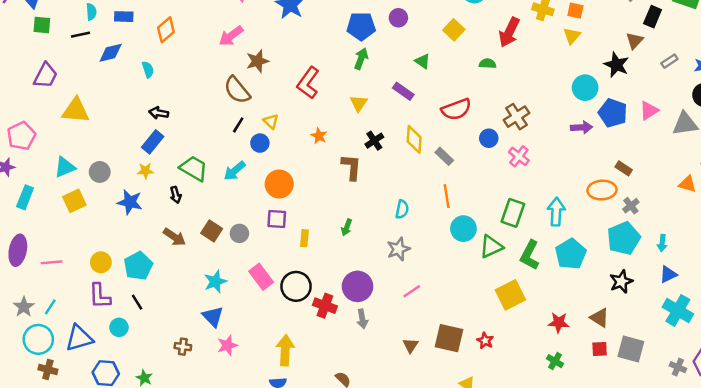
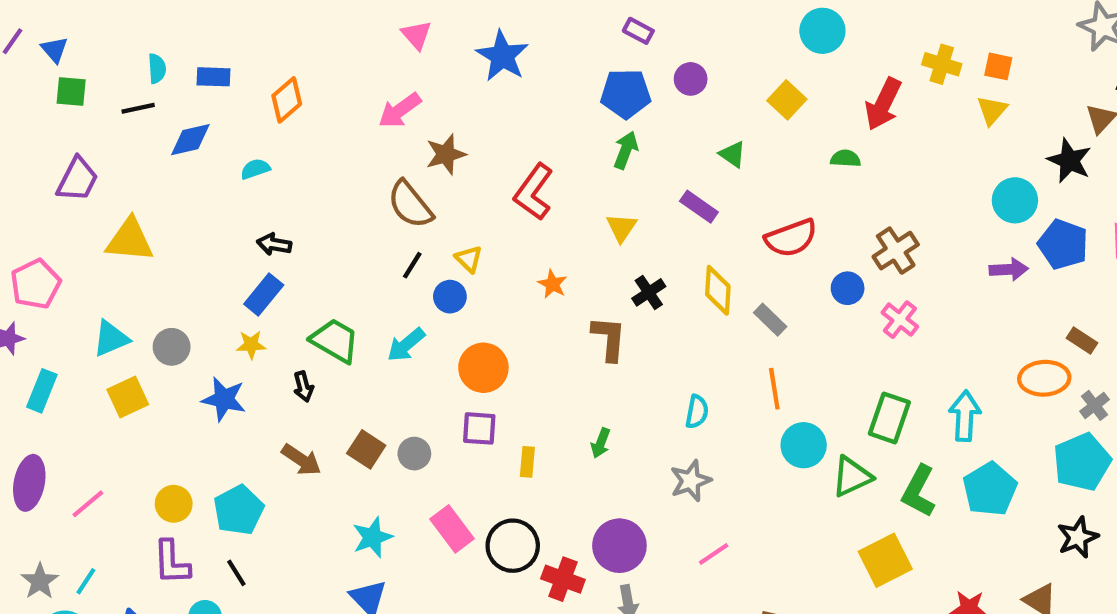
cyan semicircle: (148, 70) -> (255, 169), turned -91
pink line: (52, 262) -> (88, 504), turned -35

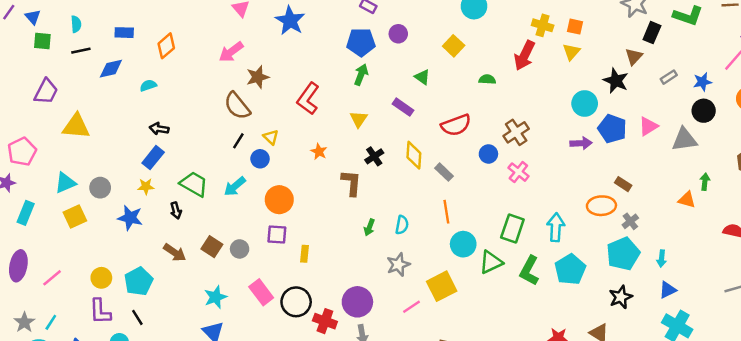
cyan semicircle: (157, 68) -> (76, 24), moved
red arrow: (883, 104) -> (525, 55), moved
green arrow: (601, 443) -> (369, 227), moved
yellow square: (885, 560) -> (442, 286), moved

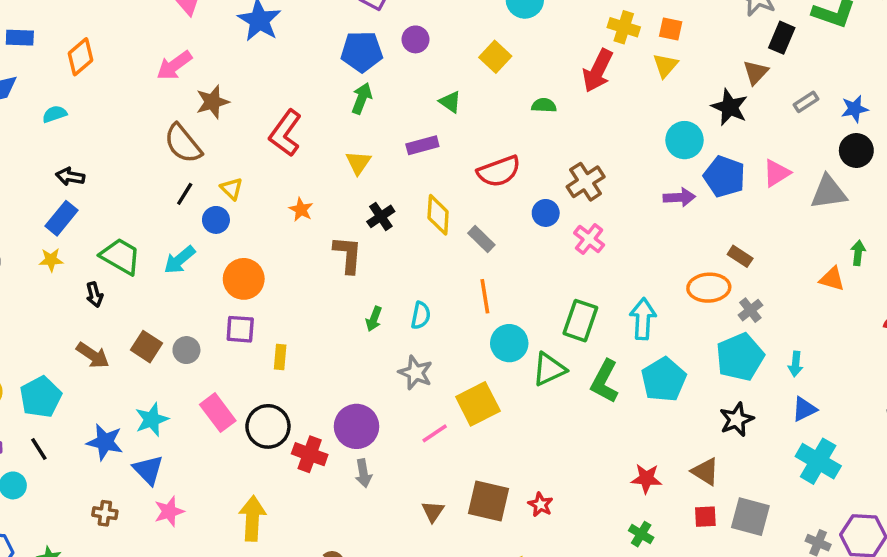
purple rectangle: (403, 107) -> (422, 145), turned -50
blue star: (130, 218) -> (105, 442), moved
gray star: (398, 265) -> (416, 373), turned -30

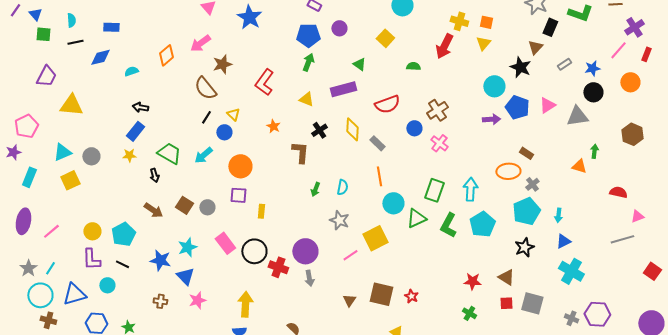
orange diamond: (81, 57) -> (166, 55), moved
purple rectangle: (422, 145) -> (343, 89), size x1.4
yellow triangle: (358, 163) -> (306, 99), turned -42
black line: (39, 449) -> (122, 264), turned -32

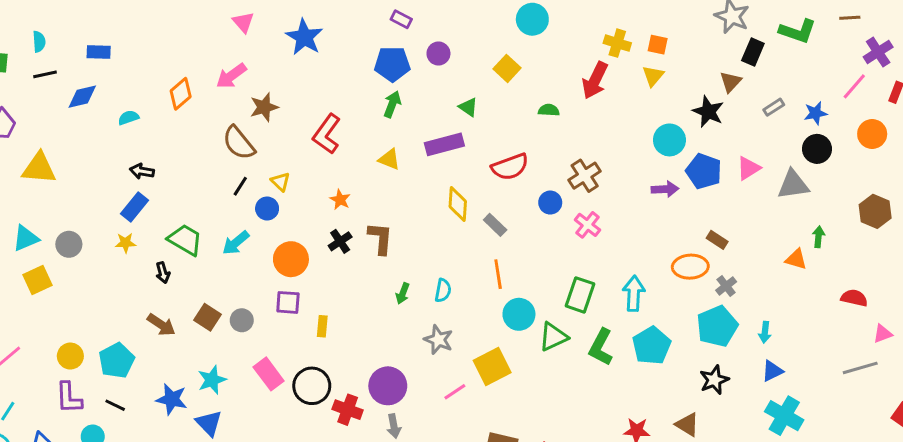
black cross: (319, 130) -> (340, 241), moved

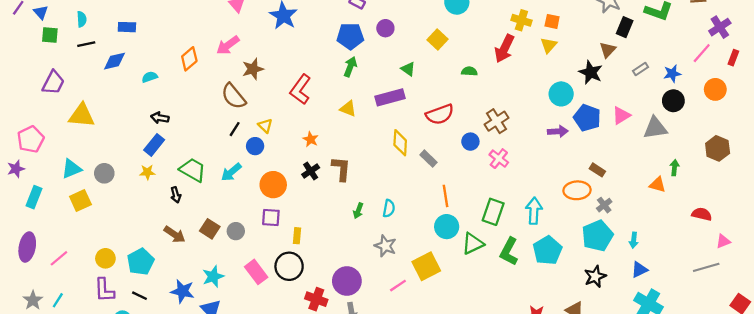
orange line: (498, 274) -> (446, 196), moved
black circle: (312, 386) -> (289, 266), moved

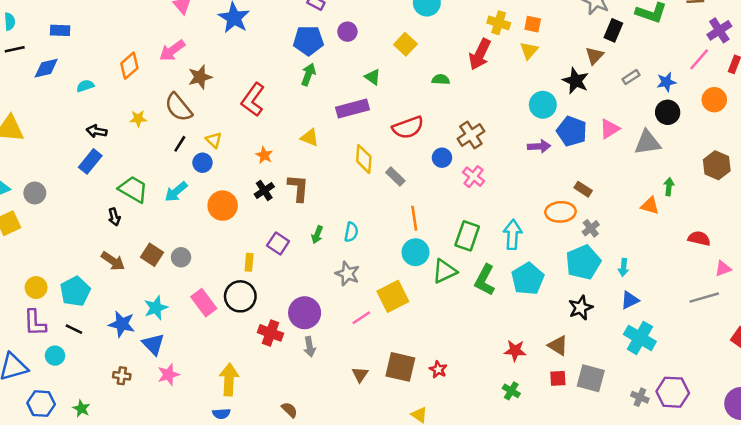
yellow triangle: (348, 109) -> (310, 138), moved
yellow star: (147, 172) -> (138, 119), moved
purple square: (271, 218) -> (278, 243), moved, turned 30

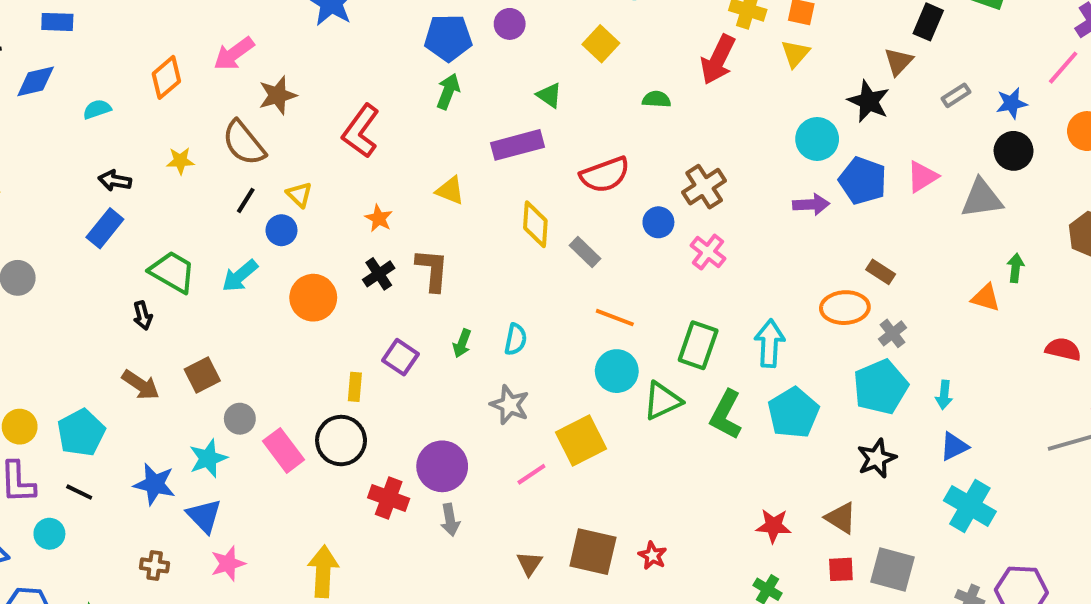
orange line: (414, 218) -> (615, 318), turned -60
brown square: (152, 255) -> (202, 375), turned 30
gray circle: (181, 257) -> (240, 419), moved

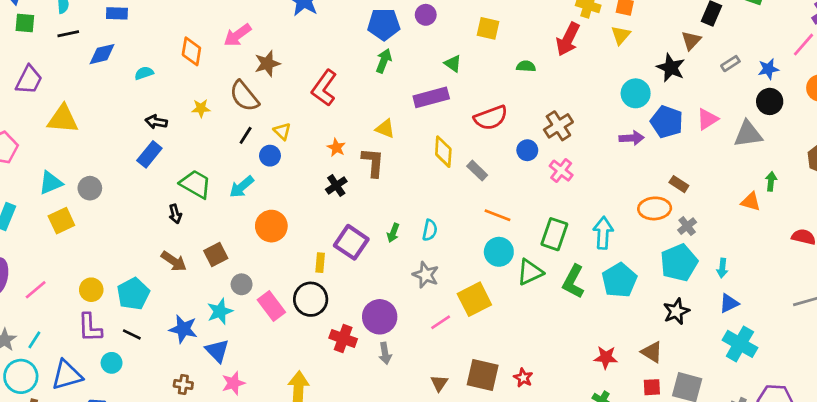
yellow square: (601, 44) -> (488, 28), turned -30
orange diamond: (166, 77) -> (191, 51), turned -40
brown L-shape: (432, 270) -> (373, 162), moved
orange circle: (313, 298) -> (271, 226), moved
purple square: (401, 357) -> (351, 242), size x1.4

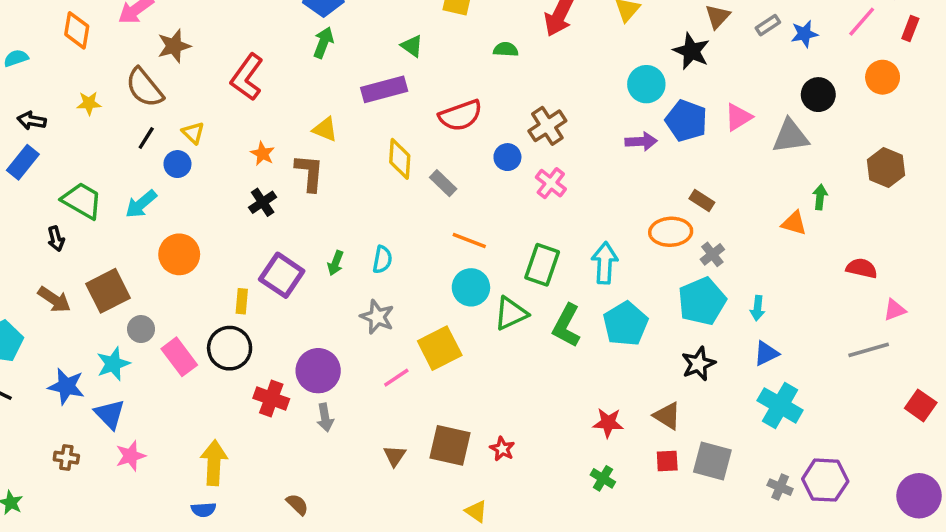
gray rectangle: (730, 64) -> (768, 25), moved
blue star: (768, 69) -> (804, 34), moved
brown square: (216, 255) -> (108, 291), size x1.4

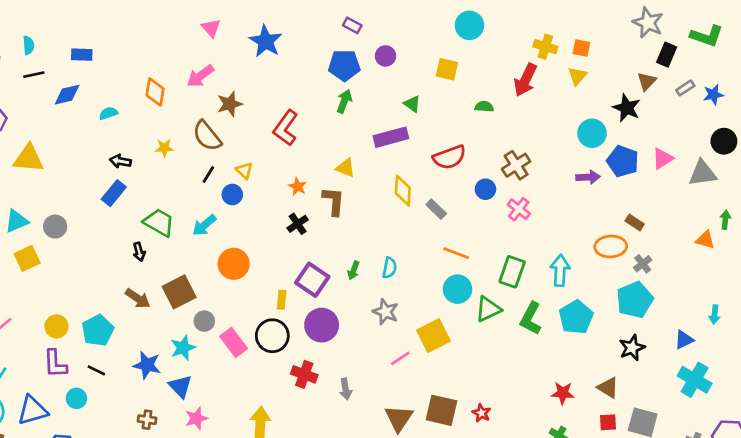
cyan arrow: (757, 308) -> (715, 314), moved
purple circle: (318, 371) -> (322, 325), moved
brown triangle: (395, 456) -> (399, 418), size x1.6

